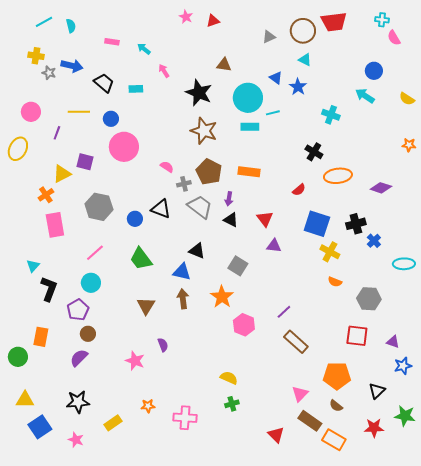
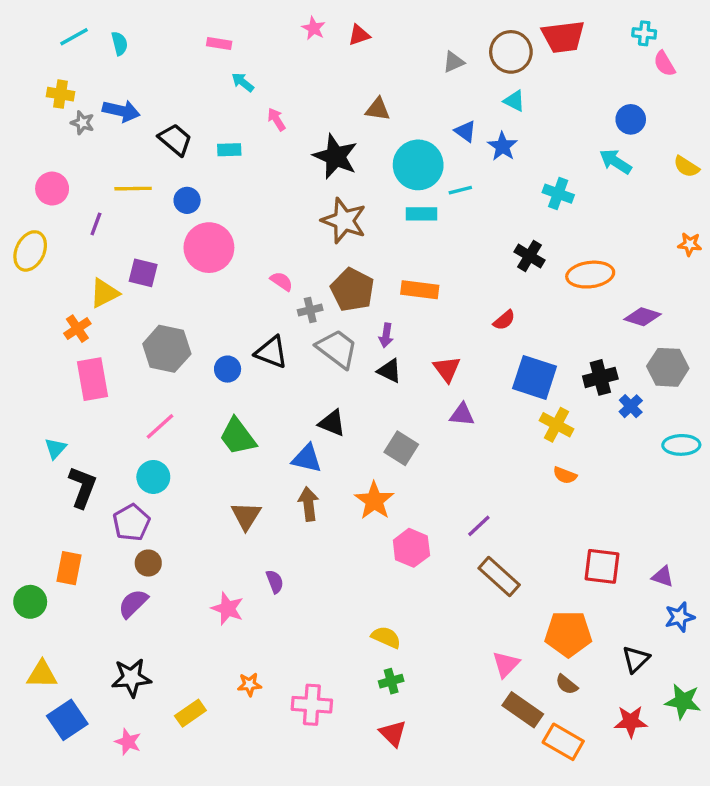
pink rectangle: (112, 42) -> (219, 43), moved
orange ellipse: (338, 176) -> (590, 275), moved
gray hexagon: (369, 299) -> (668, 367), moved
red triangle: (276, 435) -> (393, 733), moved

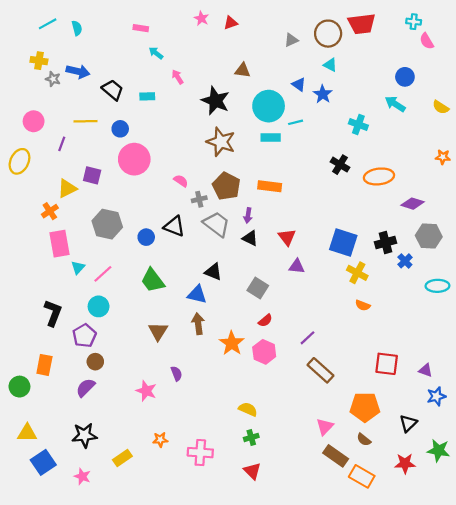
red semicircle: (504, 320) -> (265, 320), moved
cyan triangle: (55, 448) -> (78, 267), moved
orange star: (374, 501) -> (232, 343), moved

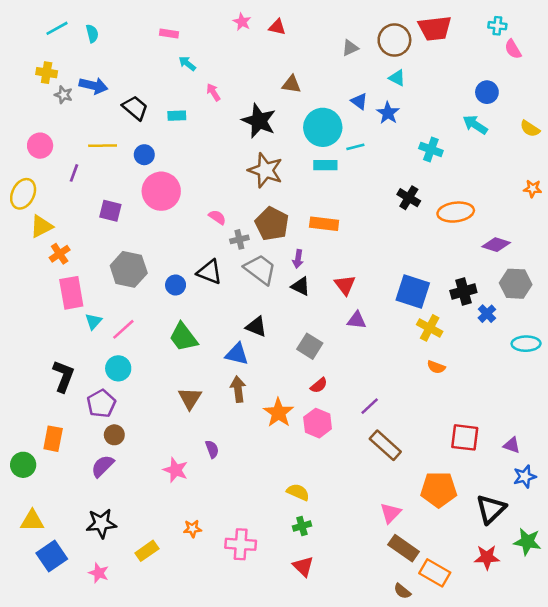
red triangle: (231, 23) -> (277, 27), turned 32
yellow triangle: (67, 188) -> (41, 226), moved
black triangle: (408, 423) -> (491, 509), size x1.4
brown semicircle: (364, 440) -> (402, 591), moved

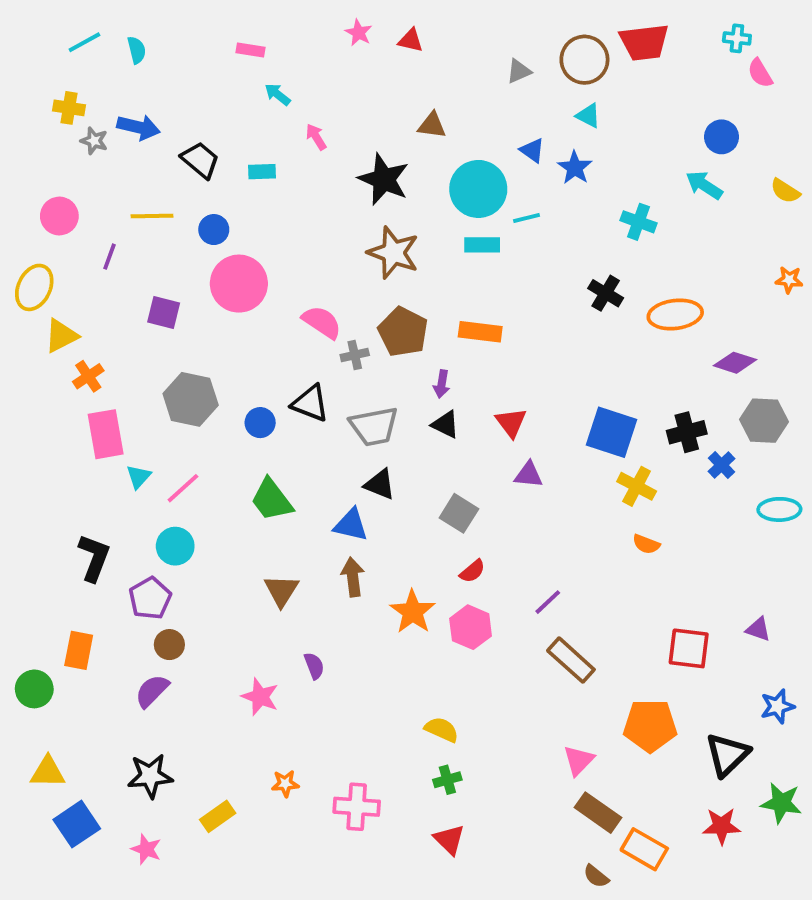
pink semicircle: (217, 217) -> (322, 322), size x1.5
gray trapezoid: (260, 269) -> (374, 426), moved, turned 132
purple triangle: (512, 445) -> (758, 629), moved

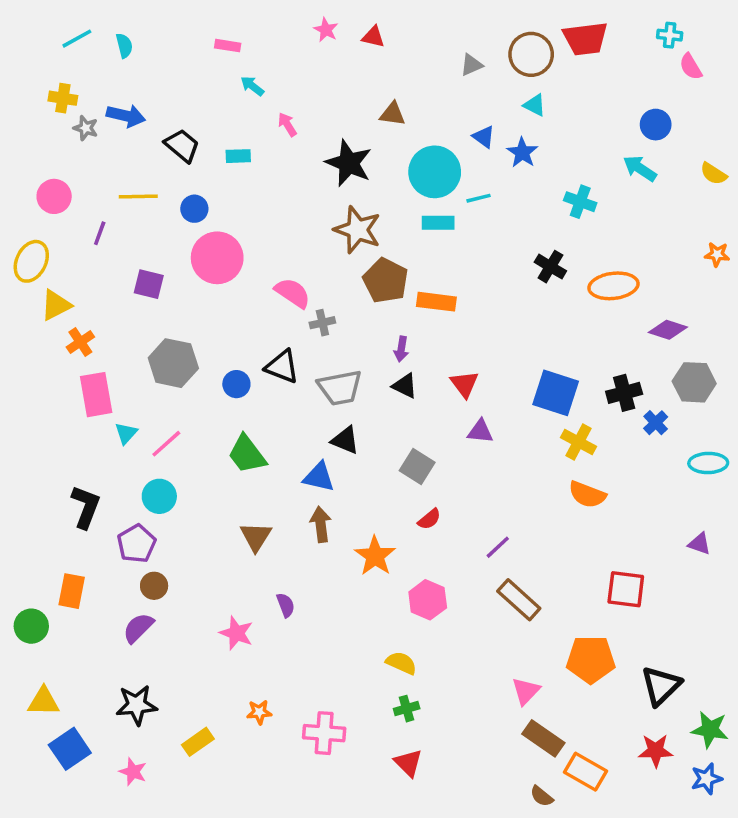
brown pentagon: (403, 332) -> (386, 281), moved
orange semicircle: (646, 544) -> (587, 495), size x1.5
pink hexagon: (471, 627) -> (428, 600), moved
purple triangle: (758, 629) -> (699, 544), moved
blue star: (777, 706) -> (706, 779), moved

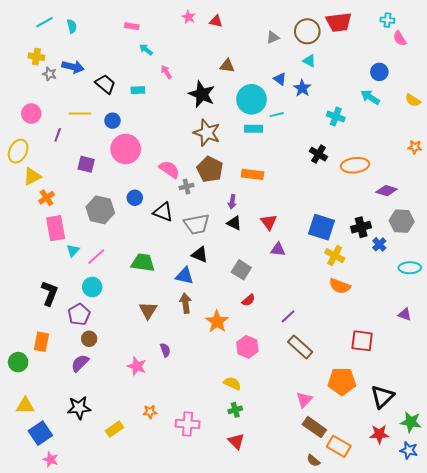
brown pentagon: (386, 281) -> (210, 169), moved
blue circle: (236, 384) -> (135, 198), moved
green trapezoid: (247, 454) -> (143, 263), turned 135
pink star: (133, 772) -> (51, 460), moved
blue star: (706, 779) -> (409, 450), turned 30

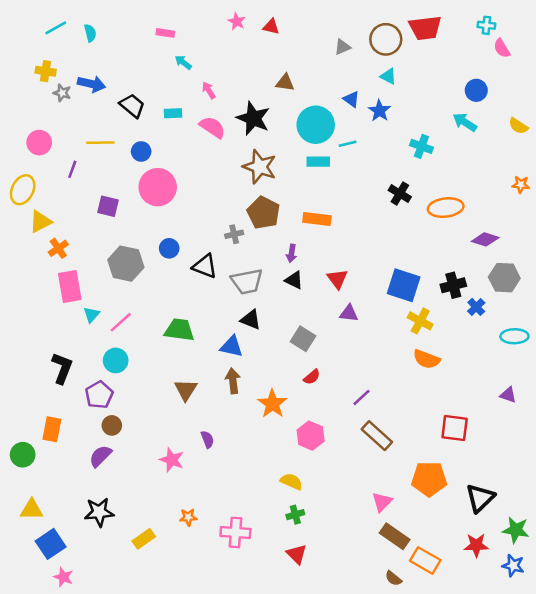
pink semicircle: (169, 169) -> (212, 127), moved

